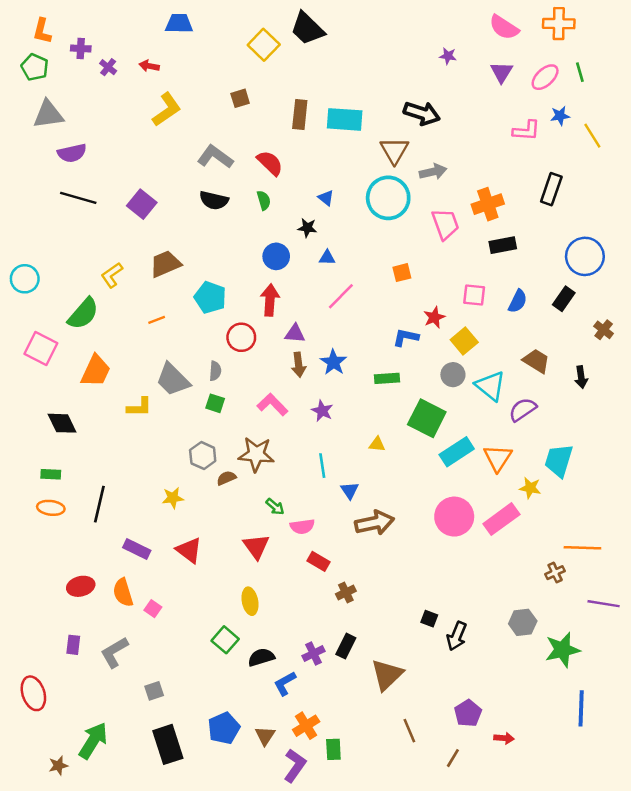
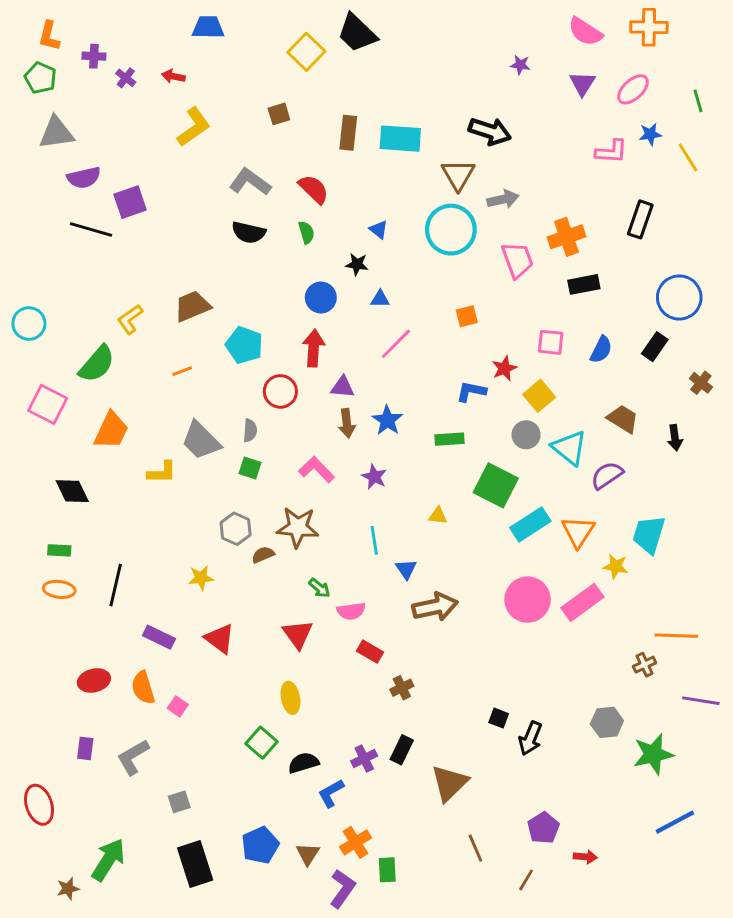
green line: (580, 72) -> (698, 101), moved
purple square: (142, 204) -> (130, 202), moved, turned 32
blue line: (581, 708) -> (675, 822), turned 60

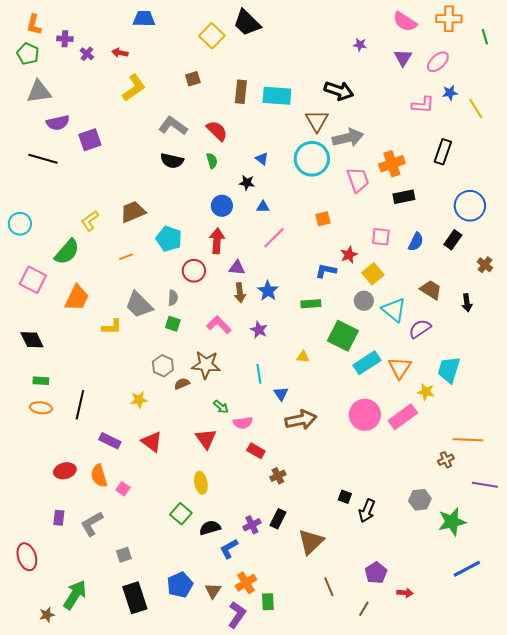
green line: (698, 101) -> (485, 37), moved
gray arrow: (503, 199) -> (348, 138), size x1.4
black line: (91, 230) -> (43, 159), moved
black diamond: (72, 491) -> (32, 340), moved

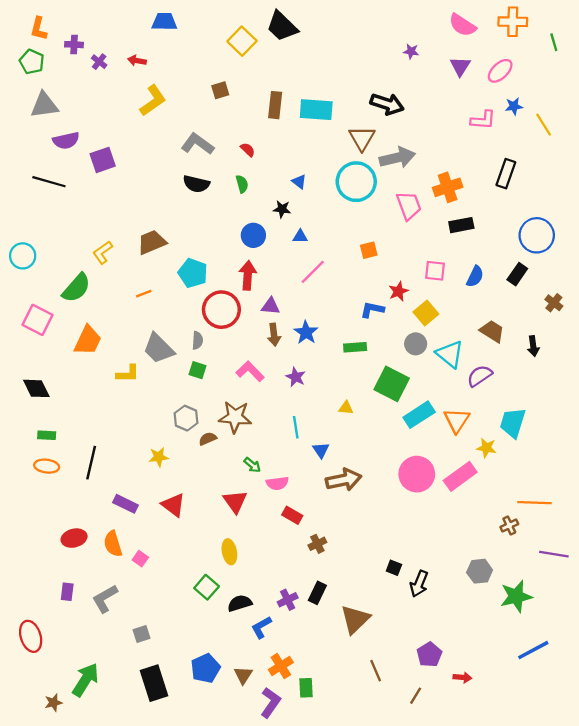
red semicircle: (217, 131) -> (248, 150), size x0.6
red circle: (194, 271) -> (221, 310), size x1.4

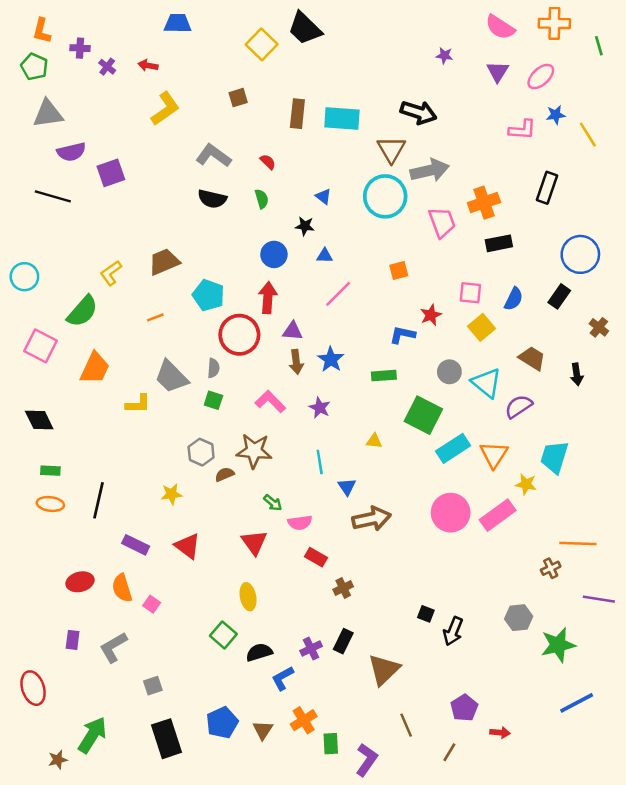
yellow square: (426, 313) -> (482, 327), moved
purple L-shape: (271, 703) -> (367, 760), moved

